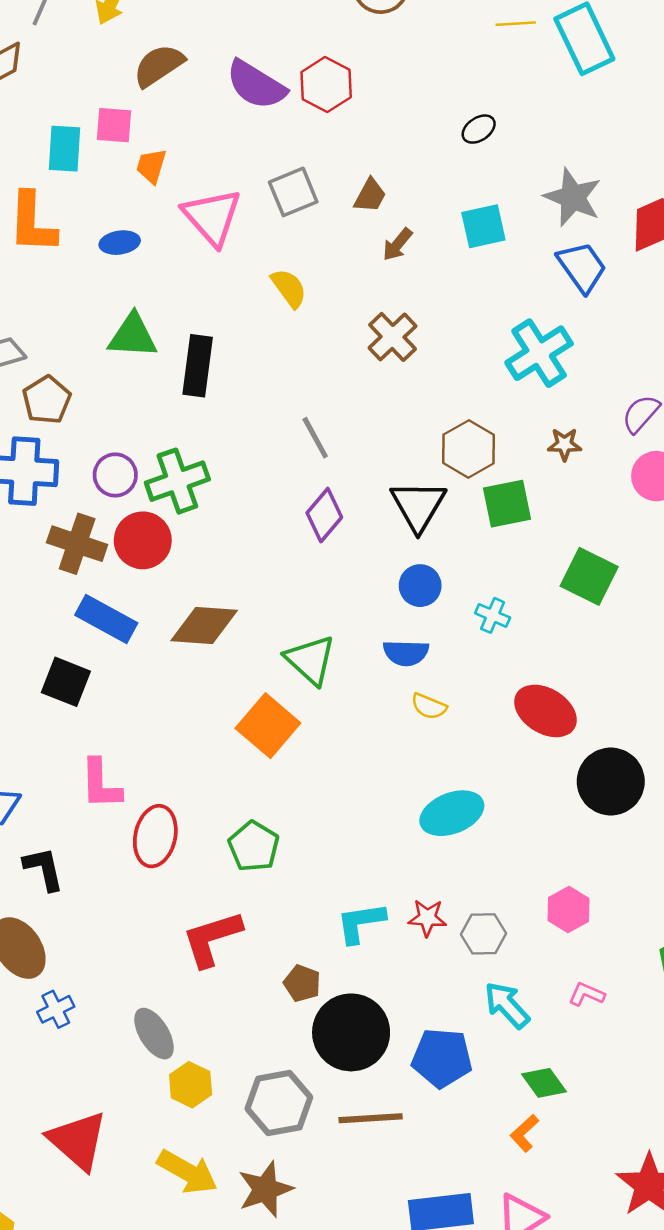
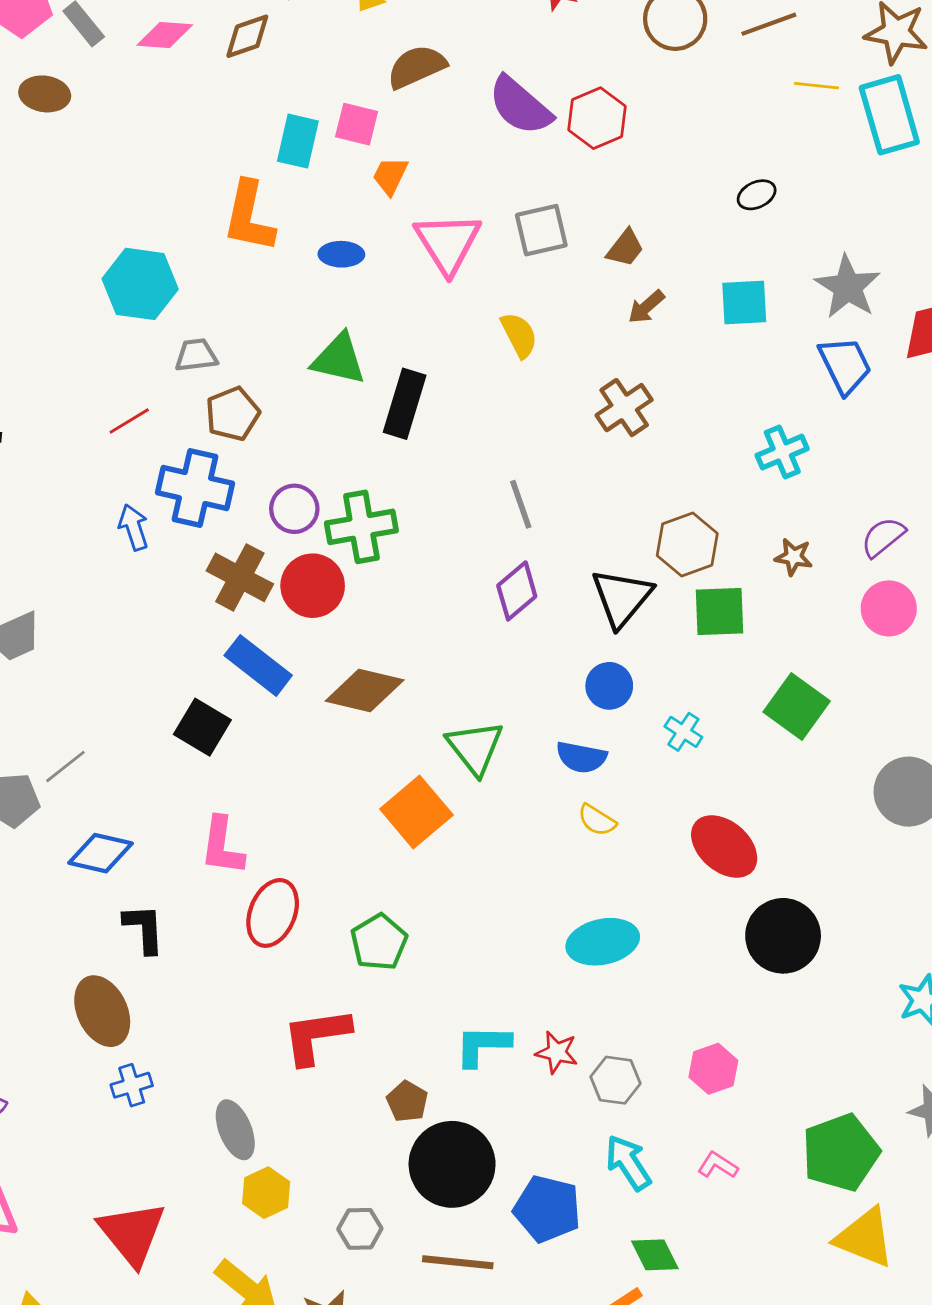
cyan cross: (539, 353) -> (782, 452), size x0.7
gray hexagon: (279, 1103) -> (360, 1229), size x0.6

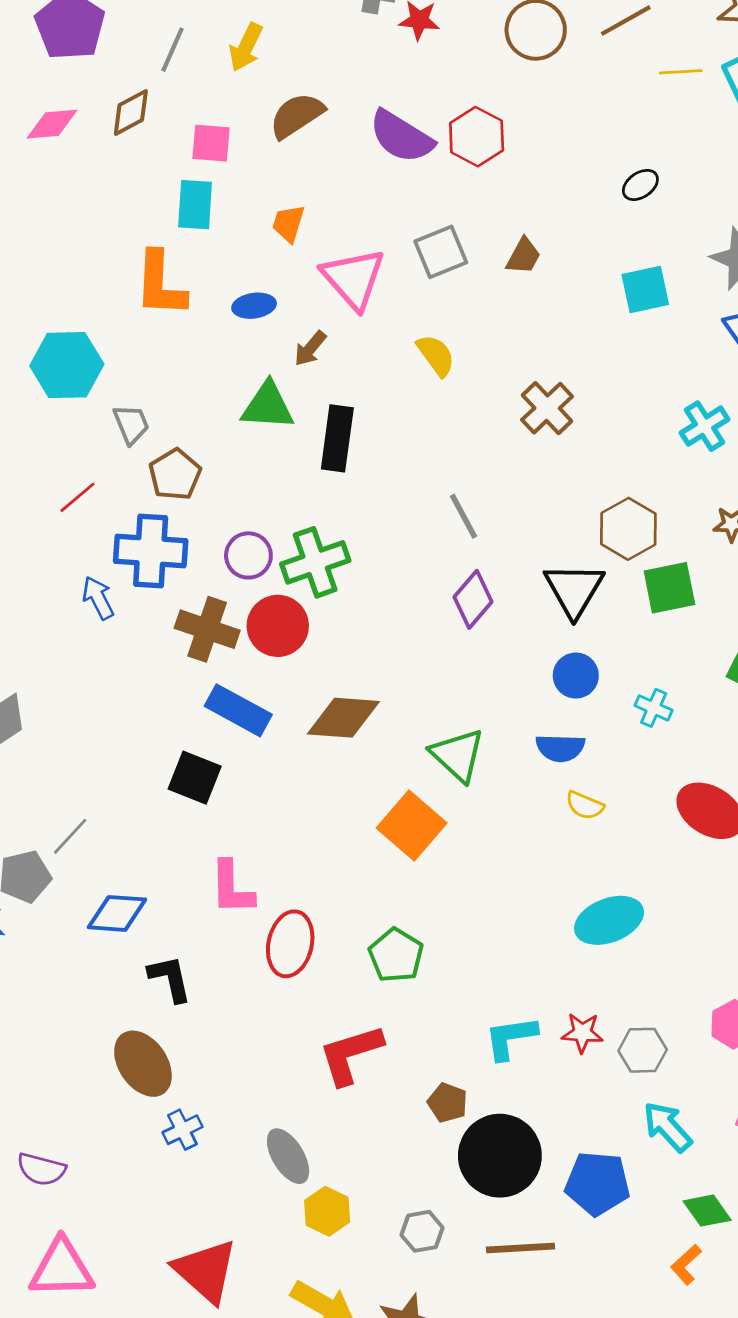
pink square: (357, 124) -> (211, 143), moved
brown arrow: (646, 307) -> (310, 348), moved
gray trapezoid: (196, 355) -> (131, 424), turned 84

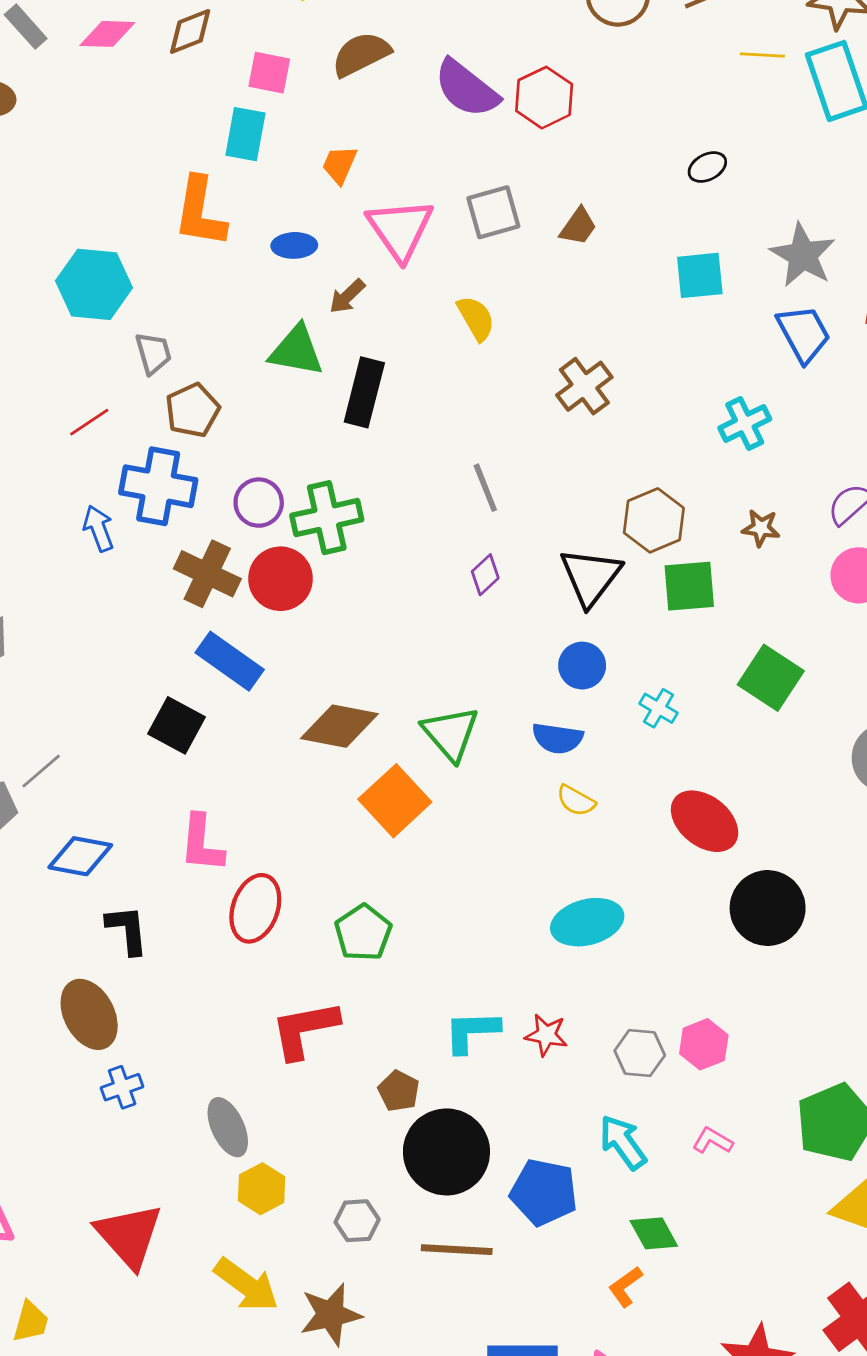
purple diamond: (473, 599) -> (485, 575), size x0.7
brown diamond: (343, 718) -> (339, 726), moved
gray hexagon: (643, 1050) -> (640, 1053), moved

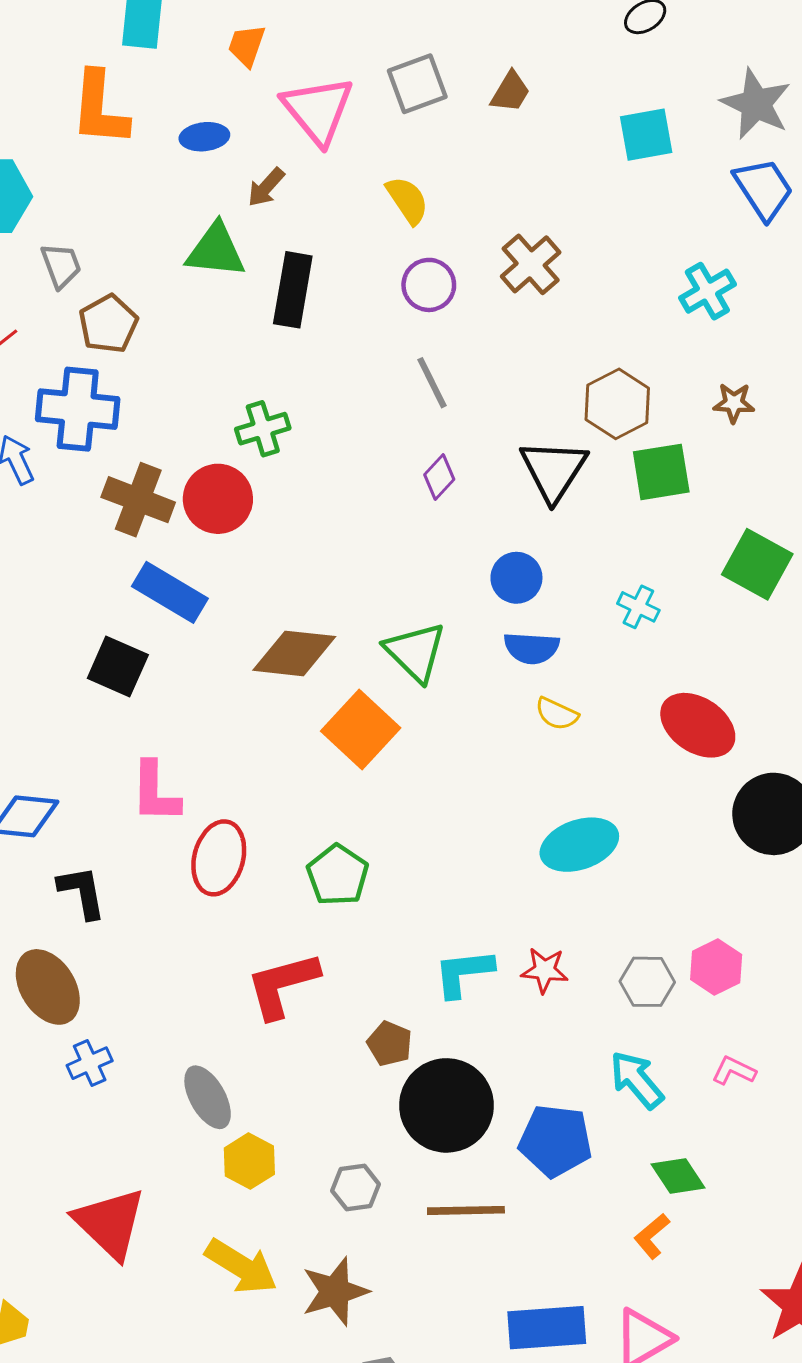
purple circle: (259, 503) -> (429, 285), moved
green cross: (327, 518) -> (263, 429), size x0.7
blue circle: (582, 666) -> (516, 578), moved

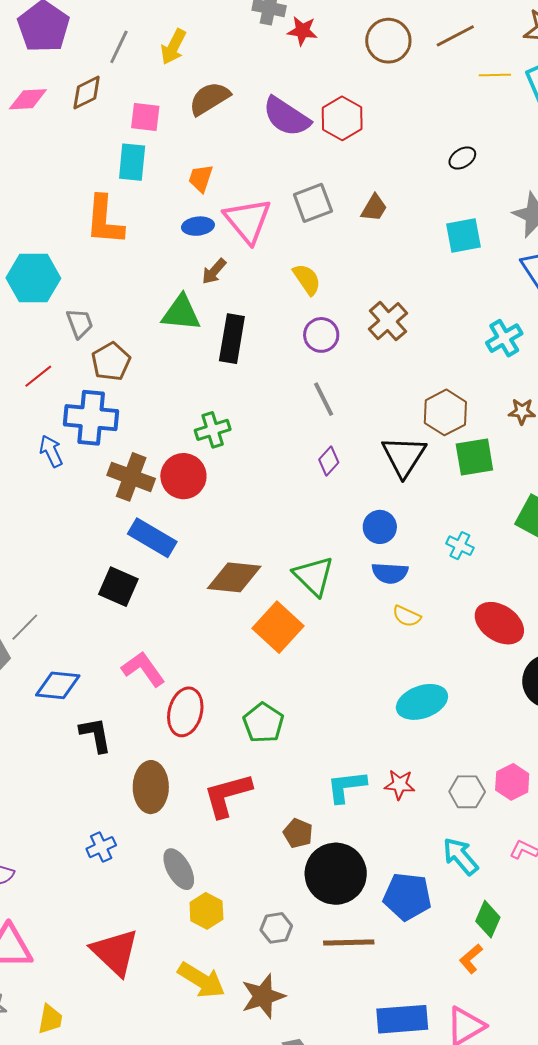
blue ellipse: (204, 137) -> (198, 226), moved
pink L-shape: (155, 792) -> (143, 669), turned 144
brown ellipse: (48, 987) -> (151, 787), moved, turned 33
green diamond: (678, 1176) -> (488, 919), turned 57

